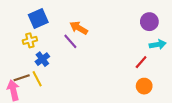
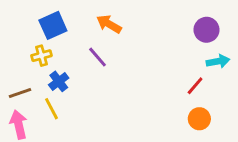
orange arrow: (79, 28) -> (109, 24), moved
brown line: (22, 78) -> (20, 93), moved

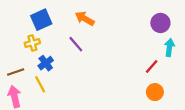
cyan arrow: (218, 61) -> (169, 48), turned -72

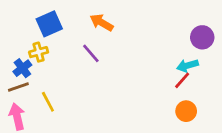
purple circle: (160, 23) -> (202, 37), moved
cyan arrow: (169, 48) -> (187, 66), moved, turned -114
blue cross: (46, 63) -> (22, 68), moved

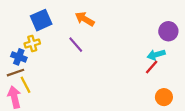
blue cross: (22, 68) -> (19, 57), turned -32
yellow line: (48, 102) -> (26, 85), moved
orange circle: (186, 111) -> (164, 97), moved

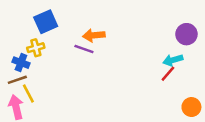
orange arrow: (85, 19) -> (94, 35), moved, turned -36
purple line: (76, 45) -> (84, 49), turned -30
orange circle: (164, 97) -> (191, 107), moved

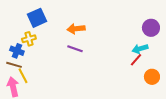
purple line: (84, 49) -> (75, 49), moved
brown line: (17, 80) -> (14, 65), turned 35
orange circle: (191, 107) -> (152, 77), moved

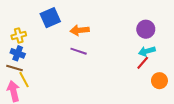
blue square: (37, 18) -> (50, 18), moved
purple circle: (151, 28) -> (146, 29), moved
yellow cross: (29, 39) -> (19, 35), moved

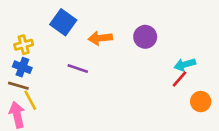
blue square: (50, 18) -> (63, 22), turned -30
purple circle: (146, 29) -> (145, 37), moved
purple line: (79, 51) -> (78, 68), moved

